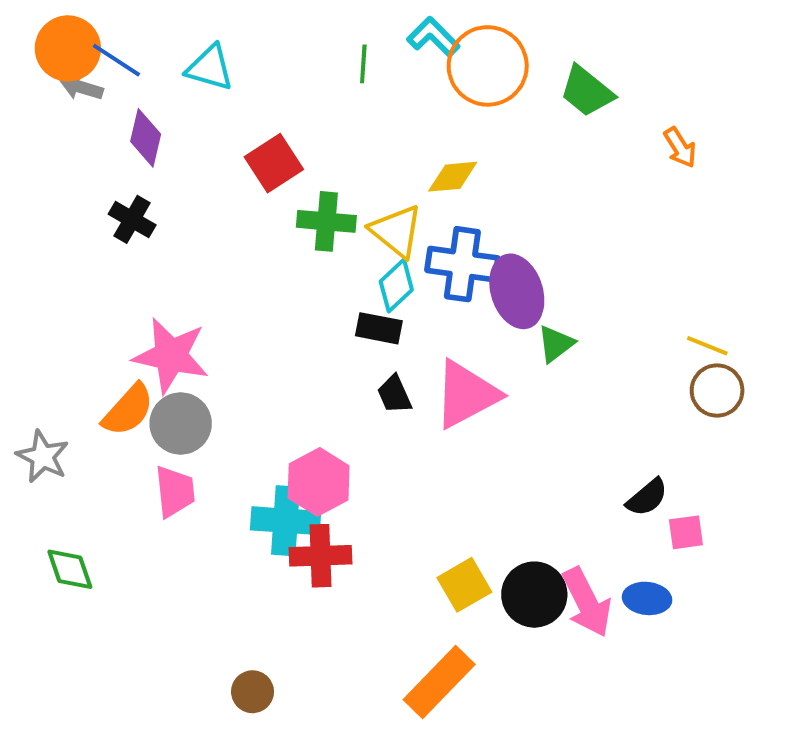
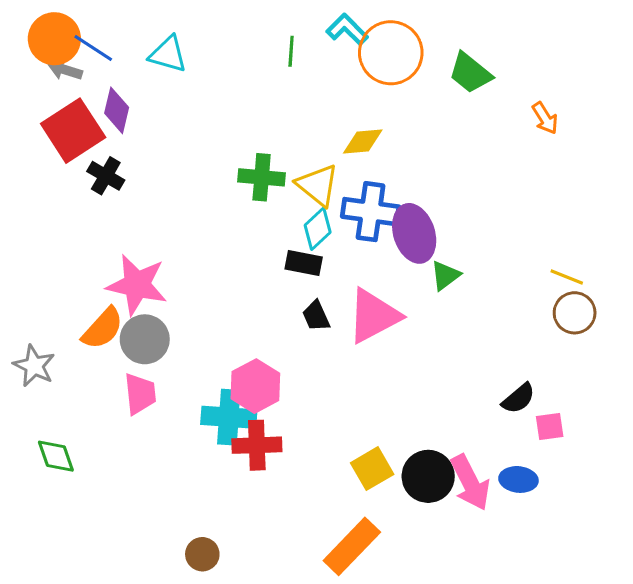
red square: (274, 163) -> (73, 131), moved, size x1.4

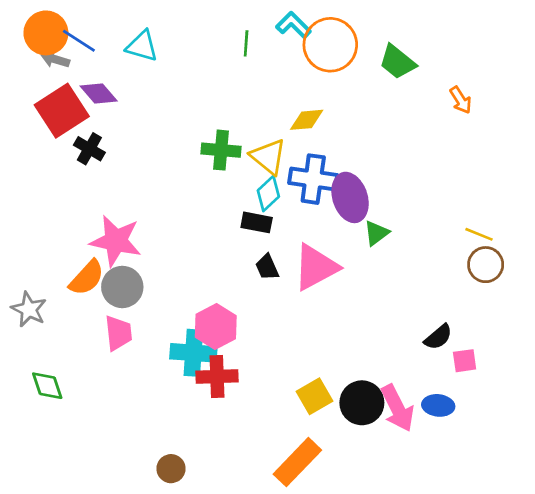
purple diamond: (117, 110) -> (99, 93), turned -54

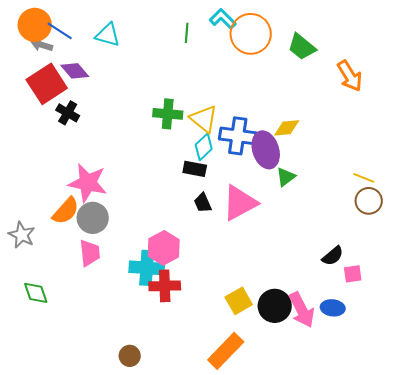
orange arrow: (461, 100) -> (350, 76), size x1.5
yellow diamond: (307, 120) -> (287, 128), moved

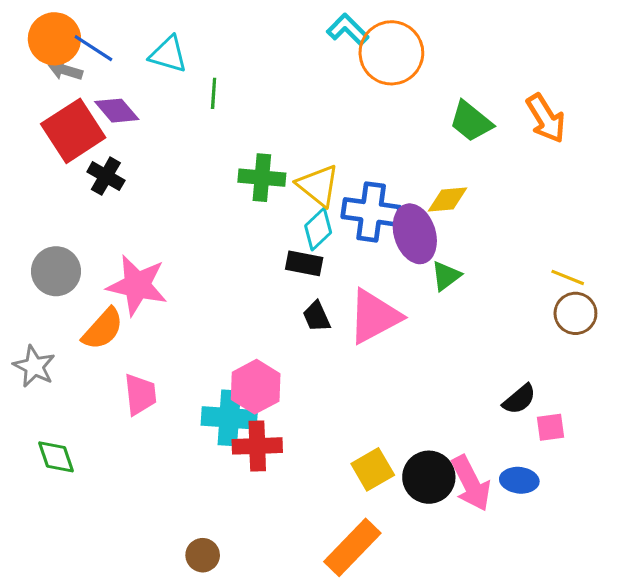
green line: (187, 33) -> (214, 93), moved
green trapezoid: (302, 47) -> (471, 121), moved
gray circle: (93, 218) -> (56, 271), moved

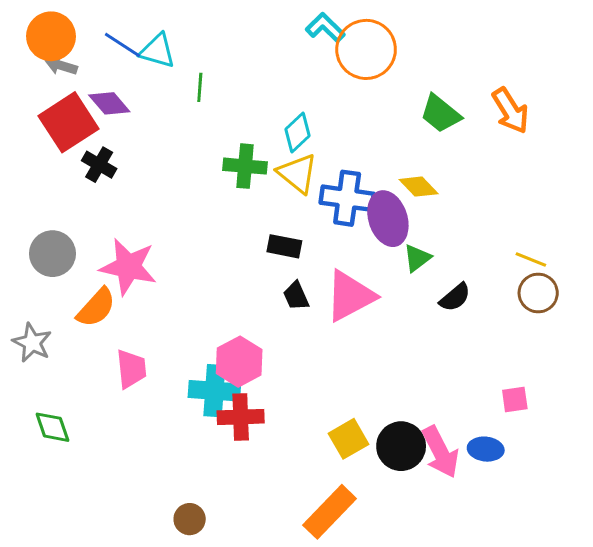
blue line: (93, 48) -> (122, 45), moved
yellow diamond: (448, 199) -> (419, 187), turned 51
cyan diamond: (318, 229) -> (298, 133), moved
black semicircle: (519, 399) -> (455, 297), moved

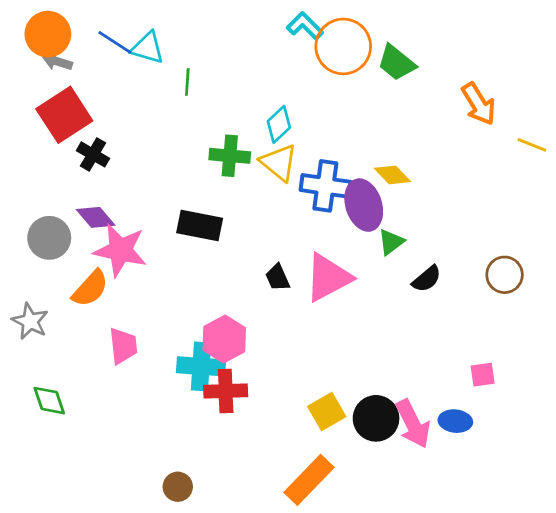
purple diamond: (109, 103) -> (96, 217), moved
green trapezoid: (440, 114) -> (397, 63), moved
black rectangle: (284, 246) -> (200, 226), moved, size x1.4
yellow line: (531, 259) -> (532, 145), moved

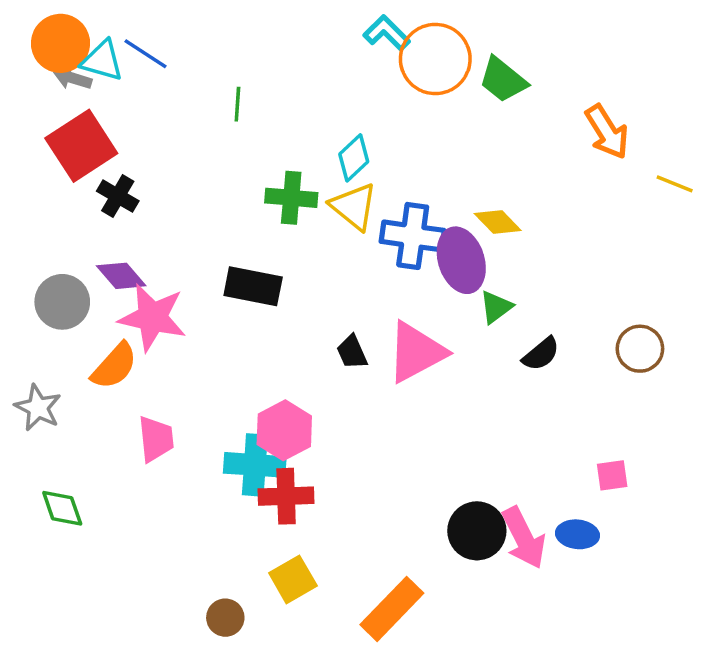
cyan triangle: (148, 48) -> (102, 61), moved
yellow square: (327, 412) -> (293, 579), moved

